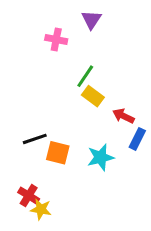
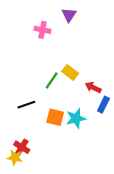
green line: (85, 76) -> (52, 80), moved
orange square: (58, 153) -> (55, 117), moved
yellow star: (41, 209) -> (15, 158), moved

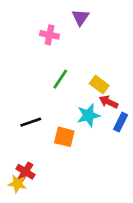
yellow rectangle: (70, 72) -> (99, 85), moved
green line: (52, 80) -> (60, 79), moved
cyan star: (76, 118) -> (88, 115), moved

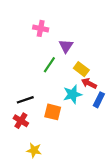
purple triangle: (80, 17) -> (66, 46), moved
red cross: (25, 172) -> (21, 121), moved
yellow star: (17, 184) -> (34, 150), moved

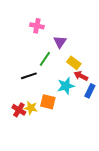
black line: (25, 100) -> (29, 76), moved
yellow star: (34, 150) -> (31, 108), moved

